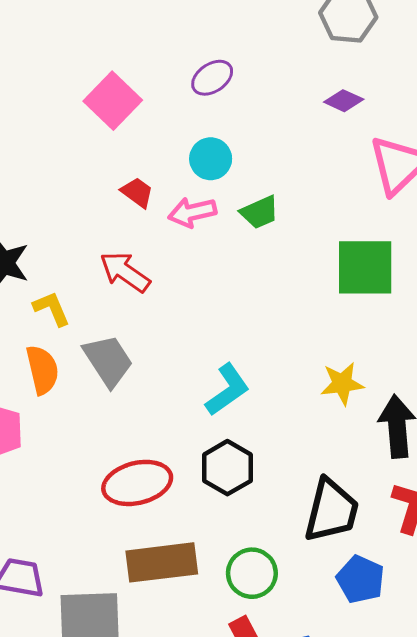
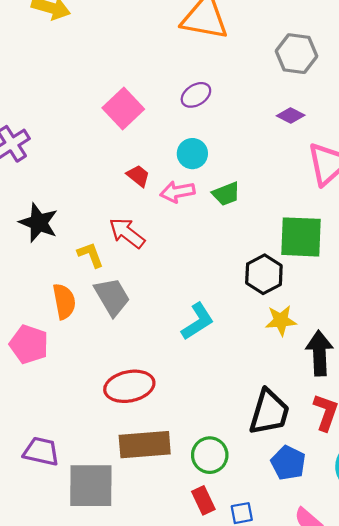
yellow L-shape: (52, 309) -> (90, 255), moved
black hexagon: (227, 468) -> (264, 274), moved

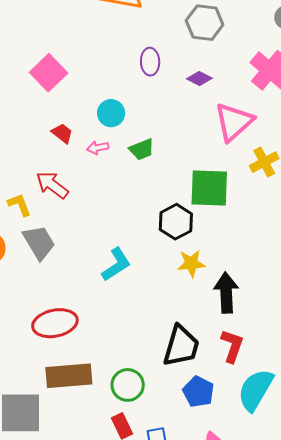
purple ellipse: (196, 95) -> (150, 62), moved, turned -60
pink arrow: (177, 192) -> (98, 148), size x0.7

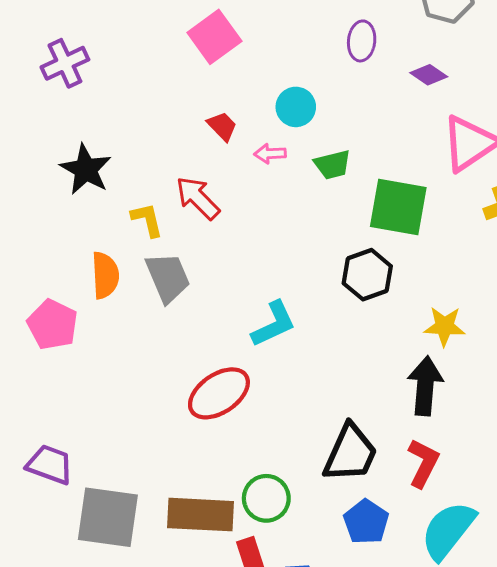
green square: (209, 188) -> (398, 207), moved
yellow star: (191, 263) -> (444, 326), moved
red ellipse: (55, 323) -> (219, 393), moved, turned -30
brown rectangle: (69, 376) -> (201, 515), moved

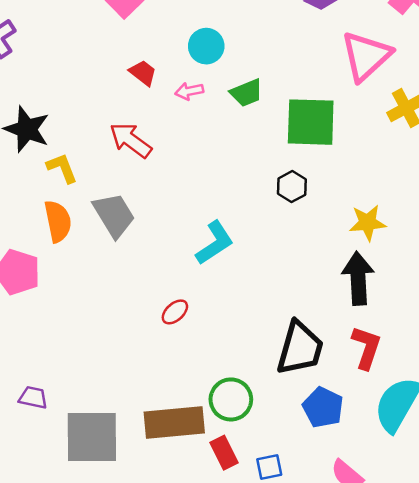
yellow L-shape: (147, 220) -> (62, 168), moved
black hexagon: (367, 275) -> (292, 187), size x0.7
red ellipse: (219, 393) -> (175, 312), size x0.5
purple trapezoid: (50, 465) -> (33, 398), size x0.7

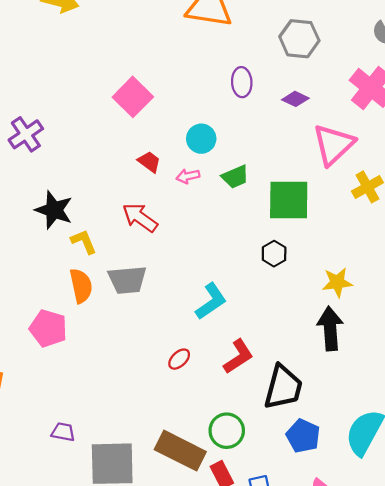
gray trapezoid: (114, 215) -> (127, 280), turned 117
red L-shape: (366, 348) -> (238, 357), moved, turned 39
brown rectangle: (174, 423) -> (180, 451), turned 33

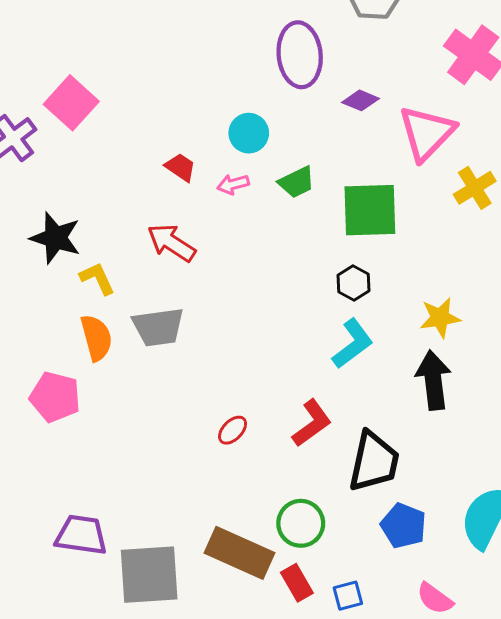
purple ellipse: (242, 82) -> (300, 55), size x1.6
pink square: (133, 97) -> (71, 103), moved
purple diamond: (295, 99) -> (360, 100), moved
cyan L-shape: (211, 301) -> (353, 344), moved
purple trapezoid: (63, 432) -> (81, 535), size x1.6

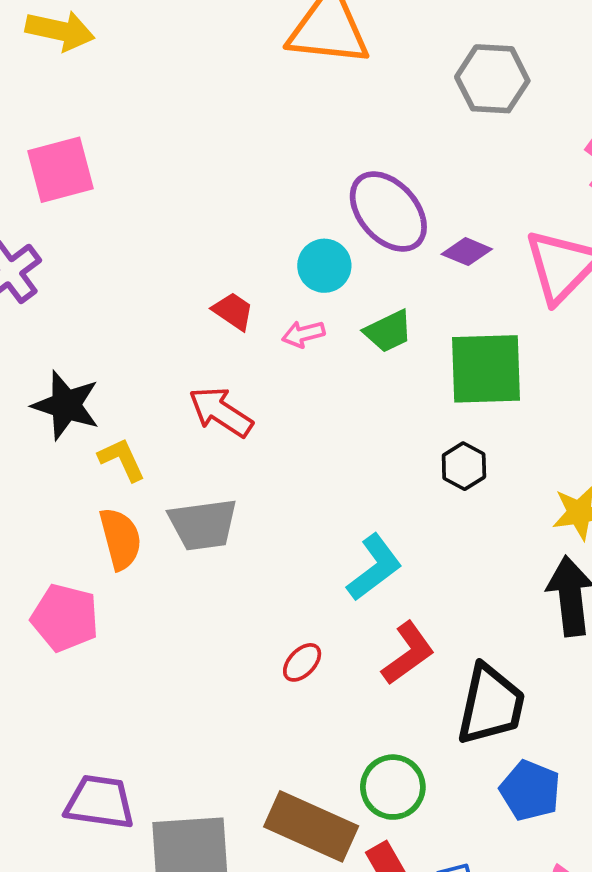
purple ellipse: (300, 55) -> (388, 212), moved, turned -36
purple diamond: (360, 100) -> (467, 252), moved
pink square: (71, 103) -> (61, 170), moved, turned 33
cyan L-shape: (353, 344) -> (374, 567), moved

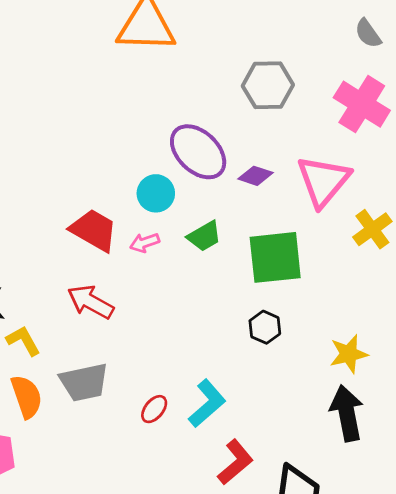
gray hexagon: (492, 79) -> (268, 85), moved
red trapezoid: (233, 311) -> (94, 230), size x1.6
red ellipse: (302, 662) -> (154, 409), moved

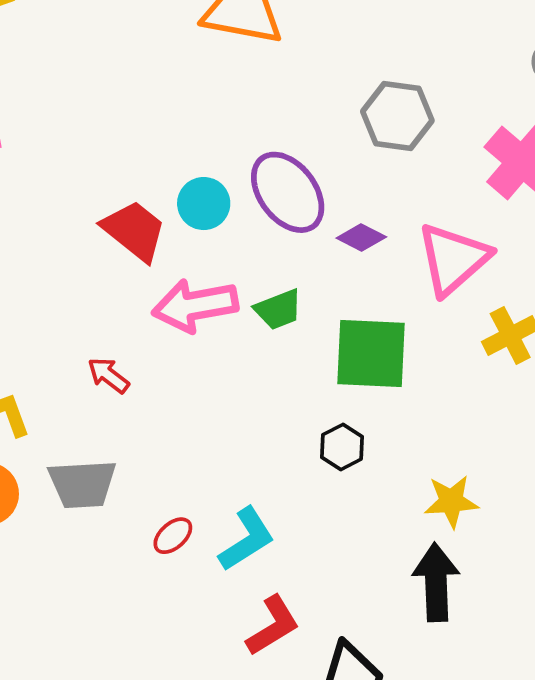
cyan circle: (156, 193) -> (204, 204), moved
red trapezoid: (94, 230) -> (134, 231), moved
pink arrow: (145, 243) -> (195, 305), size x2.0
red arrow: (91, 302) -> (108, 375), size x0.7

